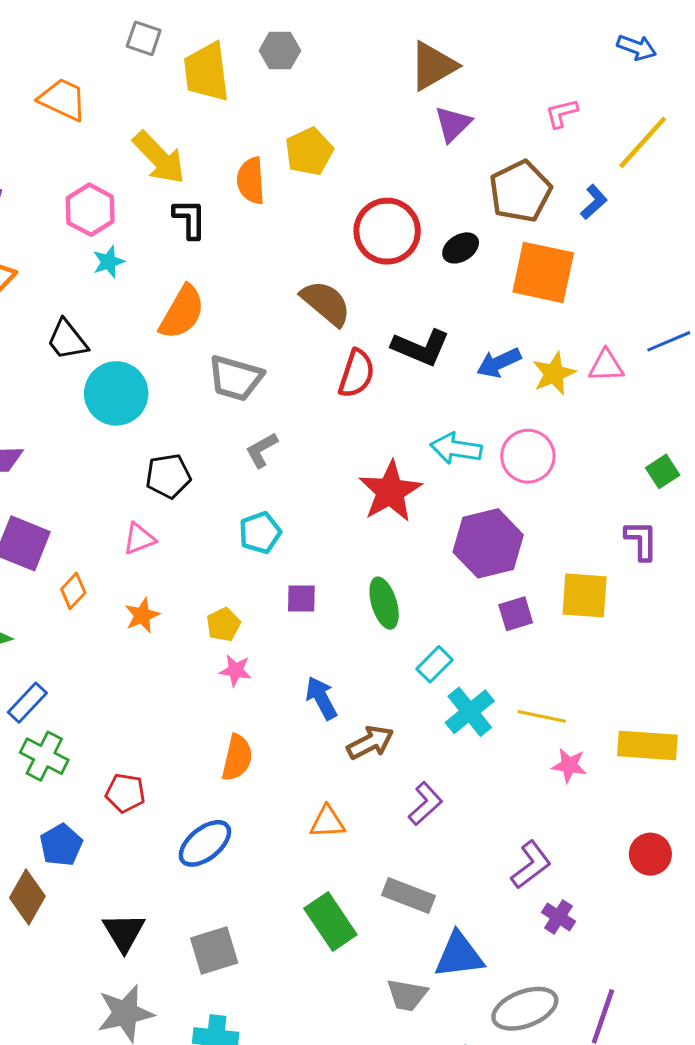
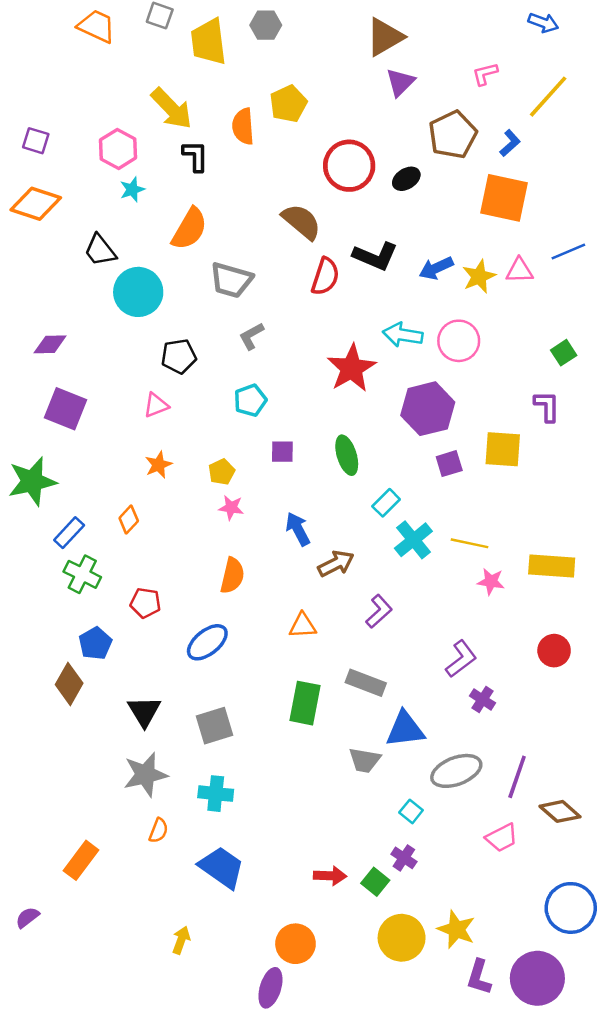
orange trapezoid: (63, 99) -> (97, 26), moved
orange square: (543, 272) -> (504, 198), moved
orange diamond: (73, 591) -> (129, 520), moved
green rectangle: (330, 921) -> (305, 703), turned 45

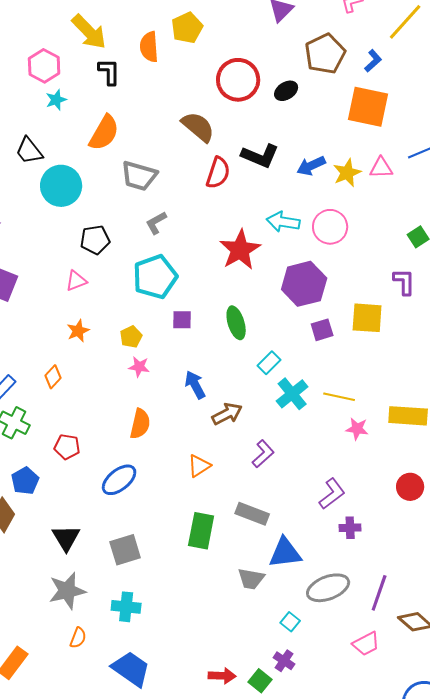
cyan pentagon: (250, 400) -> (155, 277), size x1.6
orange triangle: (303, 626) -> (199, 466), turned -30
purple cross: (483, 699) -> (350, 528), turned -35

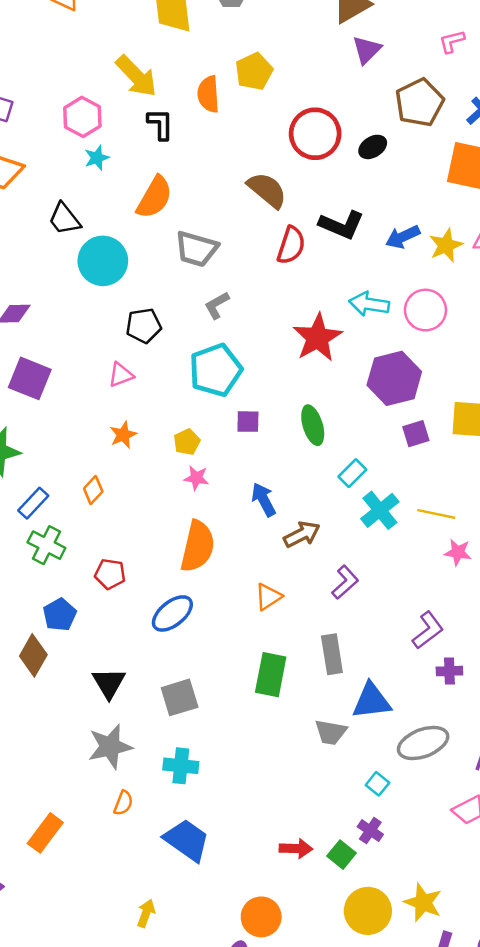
orange semicircle: (140, 424) -> (198, 546), size x1.4
gray rectangle: (252, 514) -> (332, 654), turned 60

